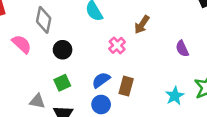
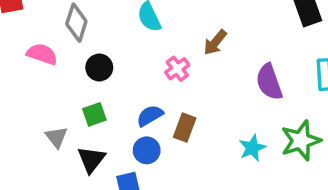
pink semicircle: (22, 44) -> (42, 54), turned -30
purple semicircle: (182, 49) -> (269, 82), size x1.5
gray triangle: (37, 101) -> (56, 137), turned 35

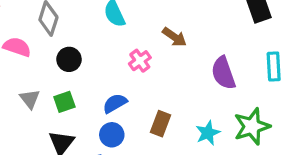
brown arrow: (215, 42) -> (174, 37), turned -95
brown rectangle: (185, 128) -> (161, 124), moved
gray triangle: (56, 137) -> (30, 99), moved

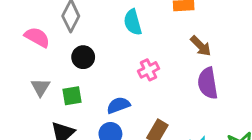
brown arrow: (174, 37) -> (201, 46), moved
purple semicircle: (223, 73) -> (208, 83), moved

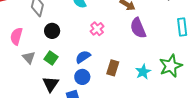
pink semicircle: (37, 37) -> (16, 36), moved, turned -90
green square: (72, 96) -> (51, 58), turned -32

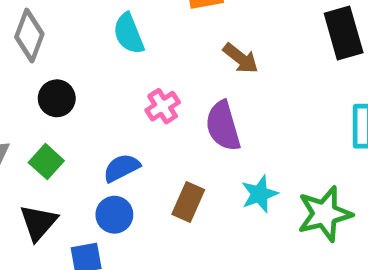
purple semicircle: (138, 28) -> (223, 126), moved
cyan star: (143, 72) -> (260, 194), moved

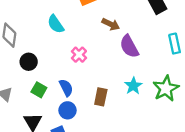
purple semicircle: (223, 126) -> (129, 46), moved
green square: (46, 162) -> (39, 90), moved
blue semicircle: (122, 168) -> (66, 88), turned 102

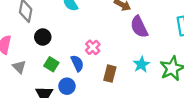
pink cross: (79, 55) -> (93, 47), moved
blue circle: (67, 110) -> (67, 86), moved

